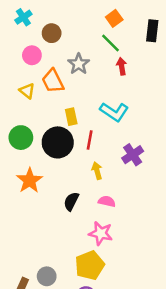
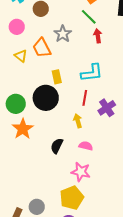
pink circle: (32, 55) -> (17, 27), moved
cyan L-shape: (114, 112) -> (92, 73), turned -40
green circle: (21, 138) -> (16, 104), moved
red line: (90, 140) -> (85, 98), moved

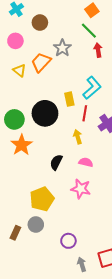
orange trapezoid: (42, 48) -> (41, 62), turned 70
cyan L-shape: (92, 73) -> (92, 88), turned -35
yellow rectangle: (57, 77) -> (69, 99), moved
yellow pentagon: (72, 198) -> (42, 199), moved

